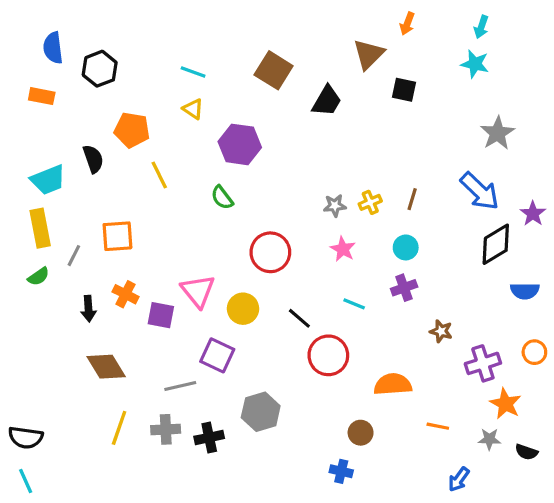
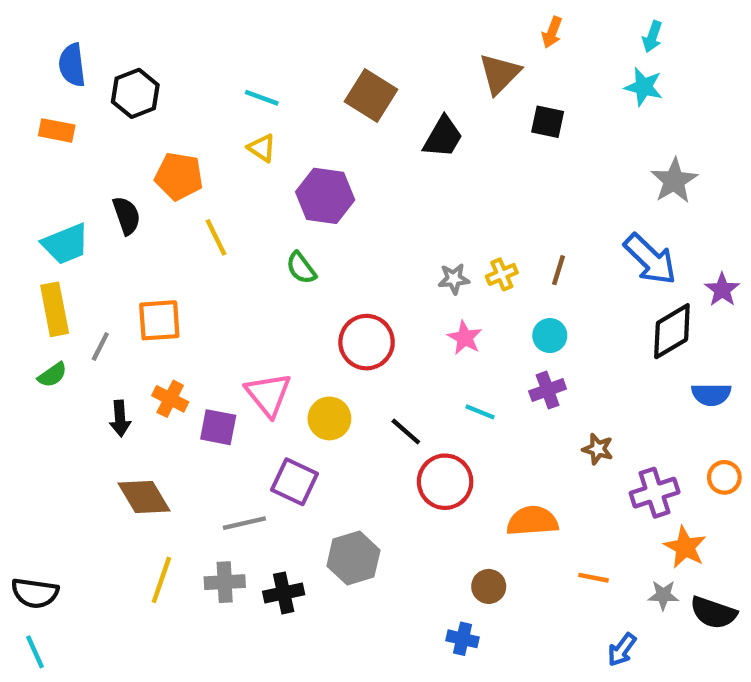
black semicircle: (526, 452) -> (713, 613), size x1.5

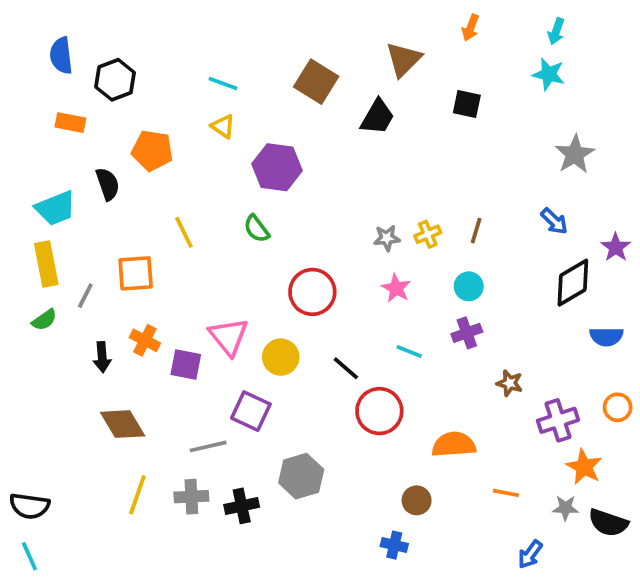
brown triangle: (500, 74) -> (404, 59), moved
orange rectangle: (57, 130) -> (70, 123), moved
yellow line: (216, 237) -> (184, 232), moved
blue arrow: (650, 259) -> (554, 221), size x0.6

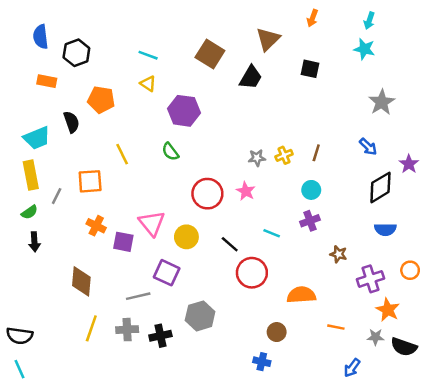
pink star: (396, 288) -> (246, 191), moved
blue semicircle: (606, 337) -> (385, 229), moved
black arrow: (102, 357) -> (34, 242), moved
brown diamond: (123, 424) -> (81, 281), turned 36

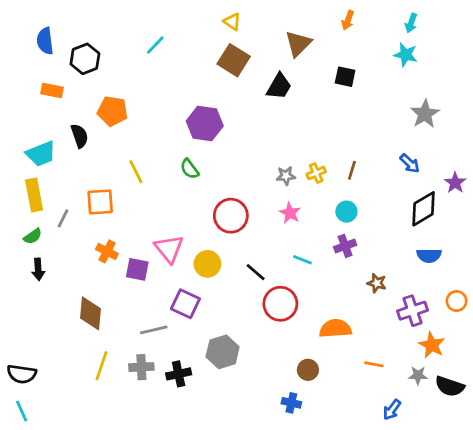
cyan line: (148, 55) -> (155, 45), moved, turned -66
yellow triangle: (148, 84) -> (232, 22), moved
pink star: (246, 191) -> (290, 213), moved

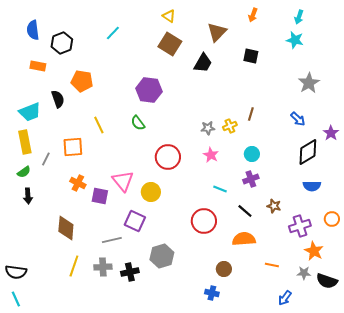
brown line: (352, 170) -> (251, 114), moved
black line: (256, 272) -> (245, 211), moved

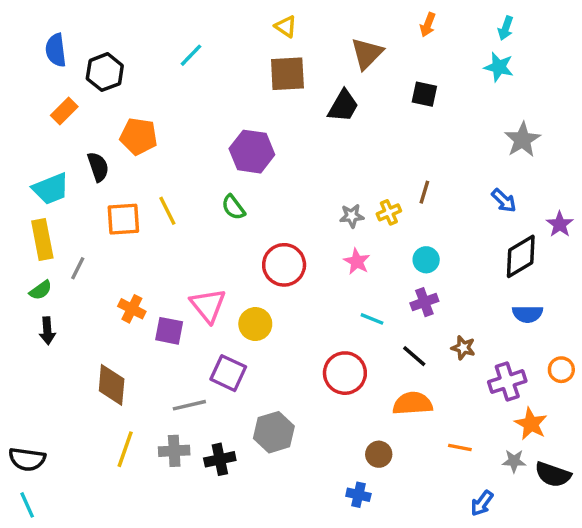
brown square: (170, 44) -> (287, 74), turned -35
orange rectangle: (38, 66) -> (64, 111), turned -56
orange square: (73, 147) -> (123, 219), moved

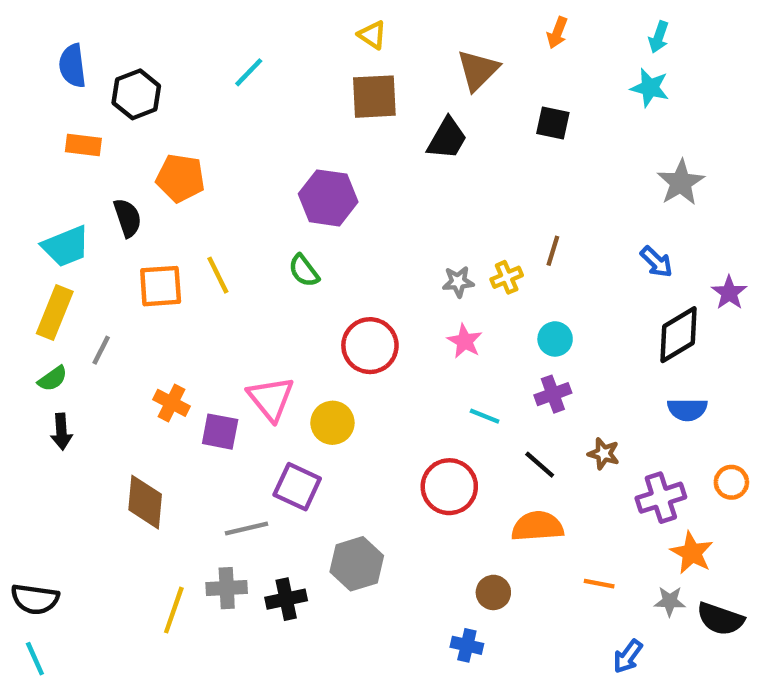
orange rectangle: (64, 111) -> (83, 145), turned 52
yellow rectangle: (42, 239) -> (55, 313), turned 33
yellow line: (125, 449) -> (174, 610), moved

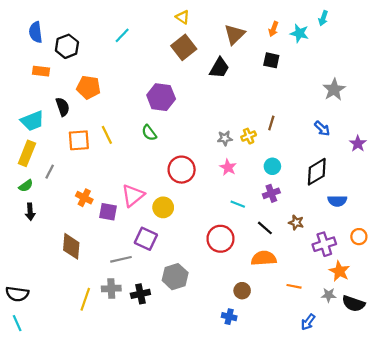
orange arrow: (557, 33) -> (273, 29), moved
cyan star: (650, 88) -> (299, 33), moved
brown square: (374, 97) -> (184, 47), turned -35
black diamond: (679, 335) -> (317, 172), moved
pink triangle: (271, 398) -> (133, 195), turned 30

